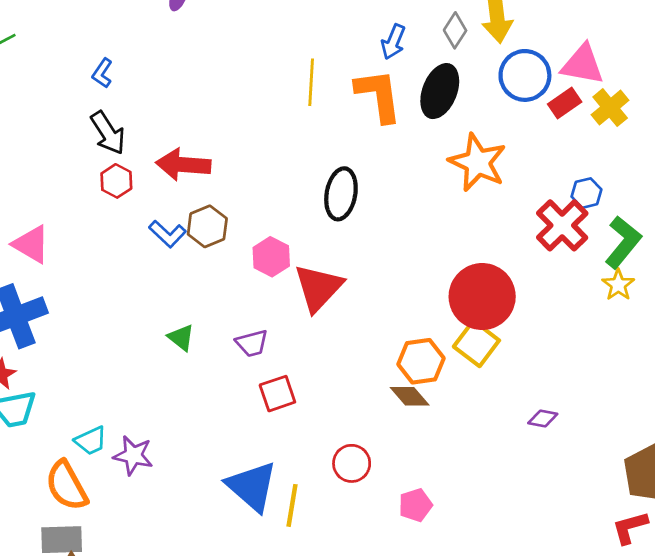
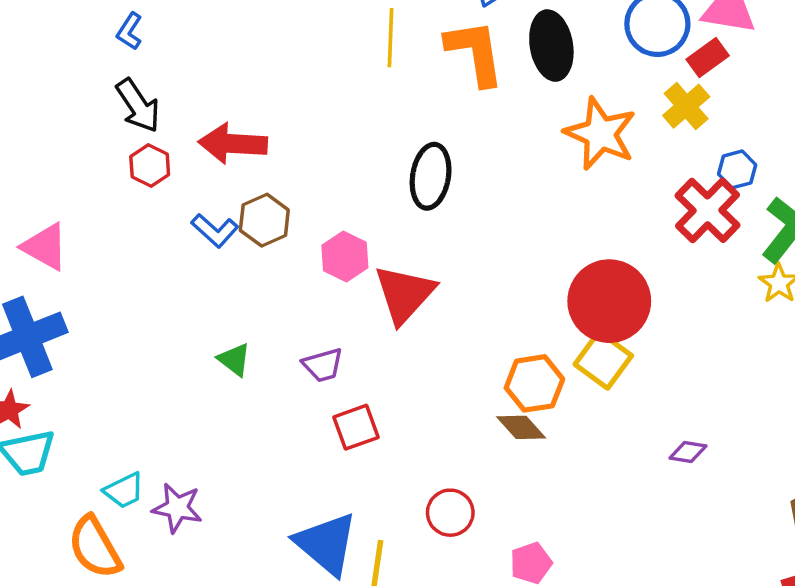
black ellipse: (440, 91) -> (551, 46), turned -30
yellow cross: (610, 108) -> (686, 106), moved

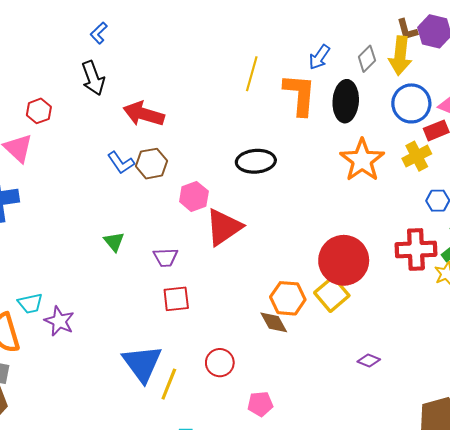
red hexagon: (150, 166) -> (39, 111), moved
black ellipse: (431, 176) -> (256, 161), turned 63
red cross: (708, 210) -> (416, 249), moved, turned 30

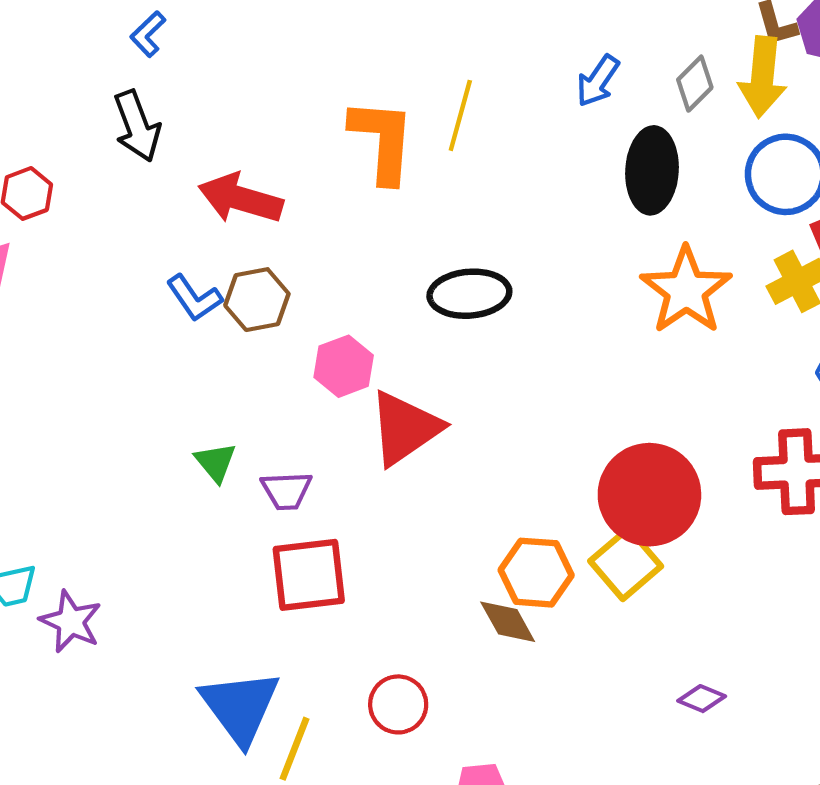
orange L-shape: (300, 94) -> (382, 141), moved
green triangle: (114, 242) -> (216, 462), moved
red square: (176, 299) -> (309, 575), size x1.4

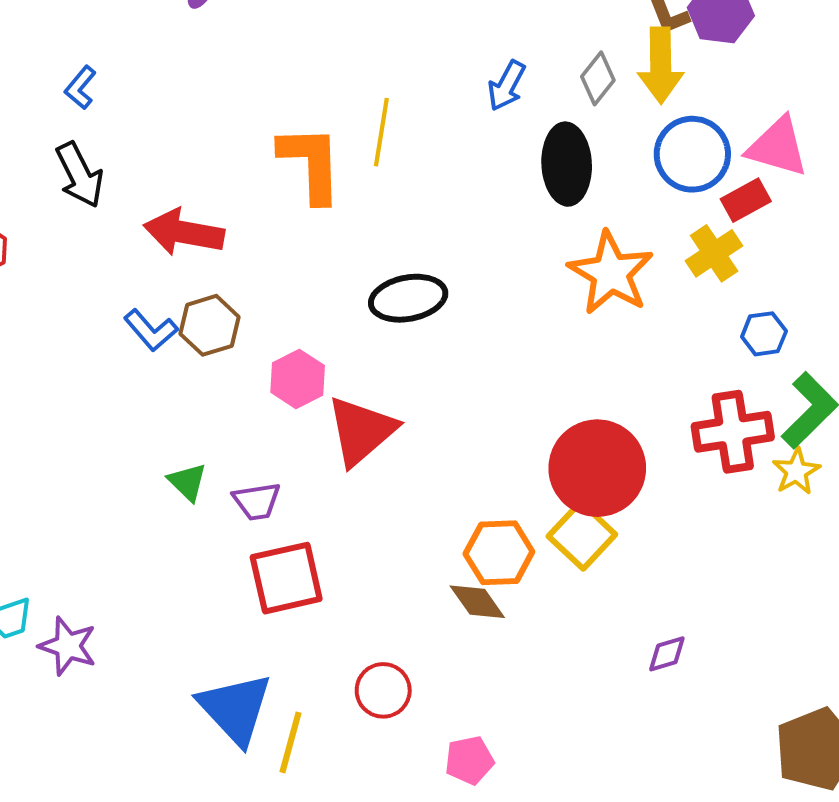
purple diamond: (702, 699) -> (667, 654), turned -33

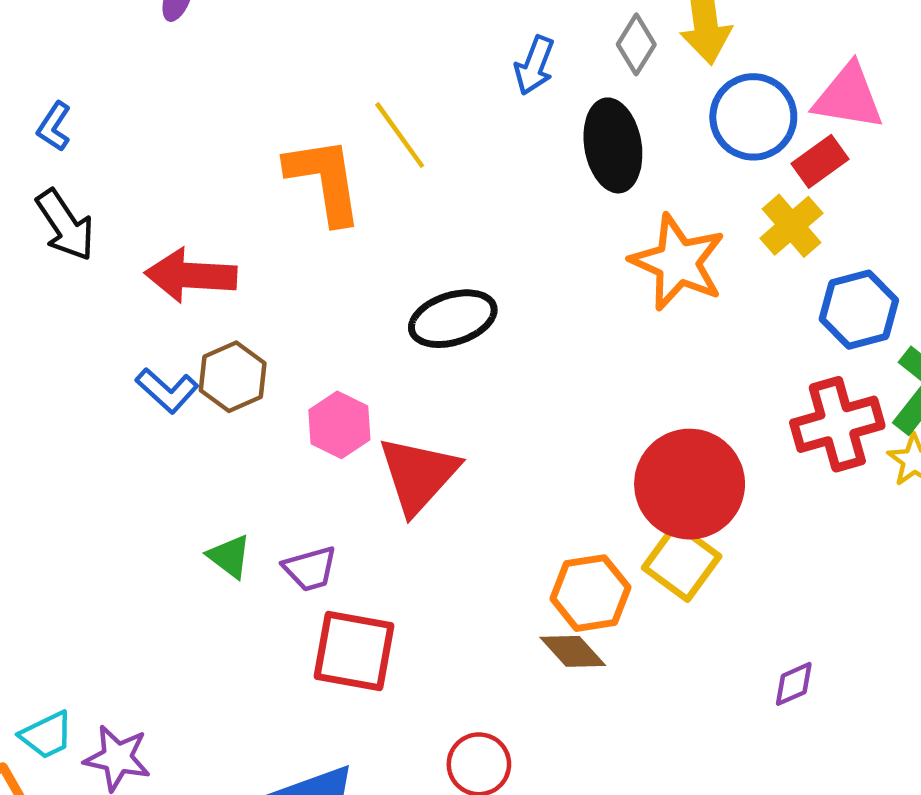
yellow line: (381, 132) -> (400, 135), turned -38
blue hexagon: (764, 334) -> (859, 310), size x1.5
red square: (286, 578) -> (354, 651), turned 30

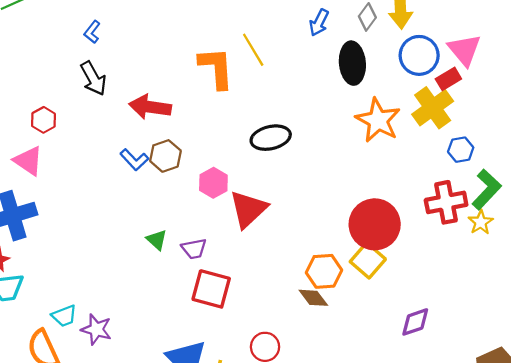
pink triangle: (848, 97) -> (464, 50), turned 36
yellow cross: (791, 226) -> (433, 108), size x1.4
blue hexagon: (859, 310) -> (461, 150), size x0.7
purple diamond: (794, 684) -> (415, 322), size x1.4

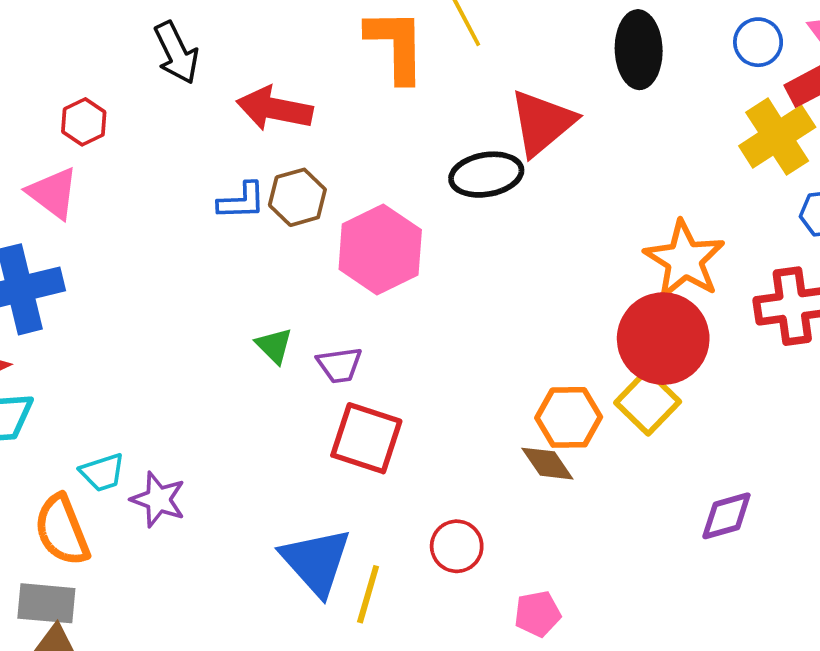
blue circle: (419, 55) -> (758, 42), size x0.7
orange star: (378, 120) -> (684, 260), moved
blue L-shape: (134, 160) -> (242, 201), turned -52
pink hexagon: (213, 183) -> (380, 250), size x1.6
red triangle: (248, 209) -> (542, 123), moved

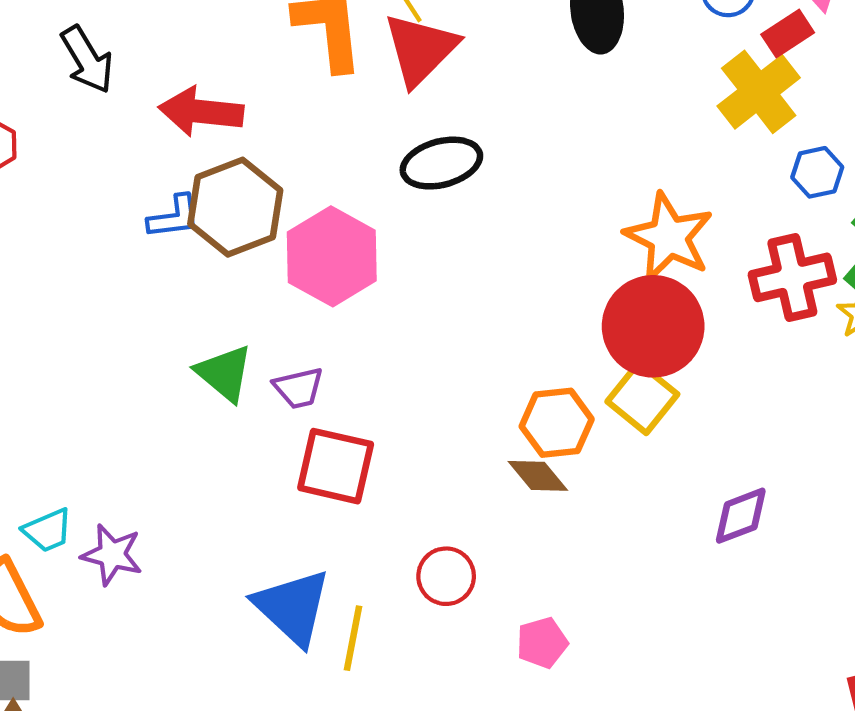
red triangle: (542, 123) -> (420, 49), moved
brown hexagon: (297, 197) -> (235, 207), size x1.5
green triangle: (274, 346) -> (224, 373), size x1.4

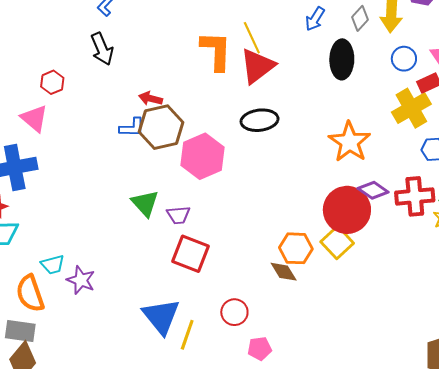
red arrow: (201, 112) -> (151, 98), moved, size x0.6
orange star: (669, 237) -> (350, 142), moved
purple diamond: (741, 516) -> (373, 190), moved, turned 48
pink pentagon: (542, 643) -> (260, 349), moved

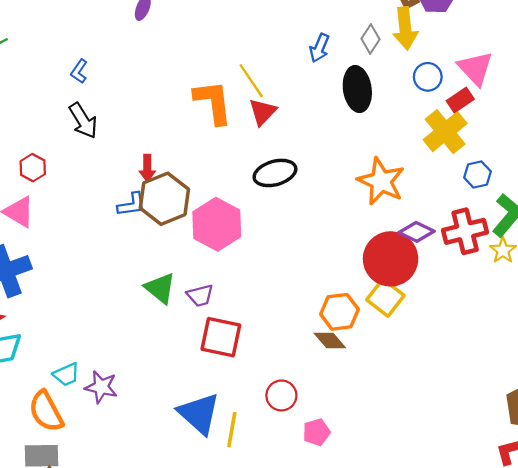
red triangle: (257, 66) -> (263, 112), size x0.7
red arrow: (151, 98) -> (147, 168), turned -95

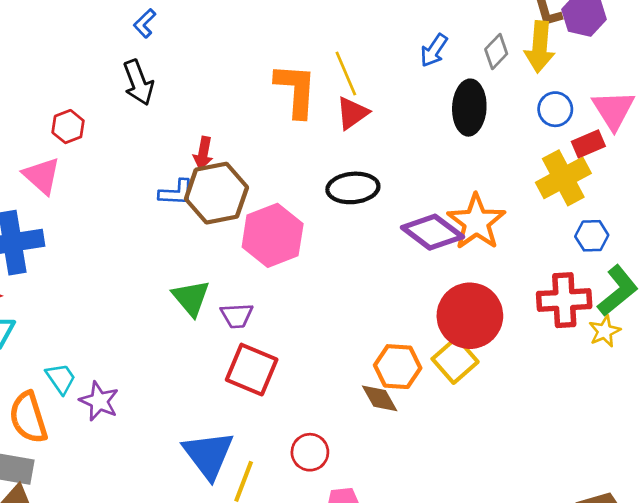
purple diamond: (417, 232) -> (432, 232), moved, size x1.4
cyan trapezoid: (66, 374) -> (61, 379), turned -112

